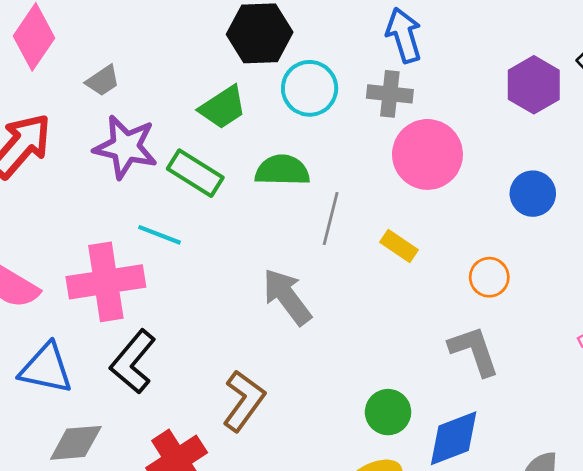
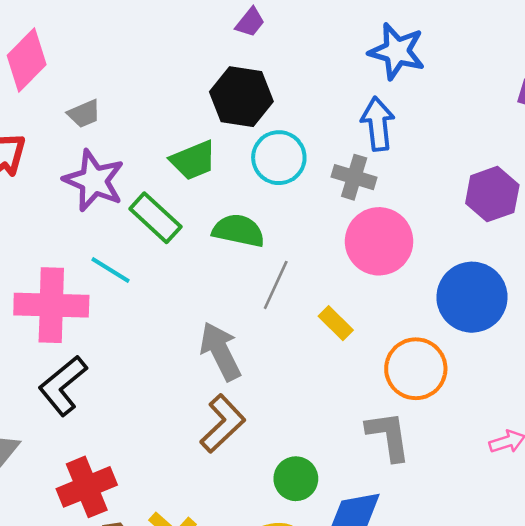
blue circle: (533, 194) -> (472, 297), size x1.6
orange circle: (489, 277) -> (416, 369), size x1.6
brown L-shape: (244, 401) -> (223, 424), moved

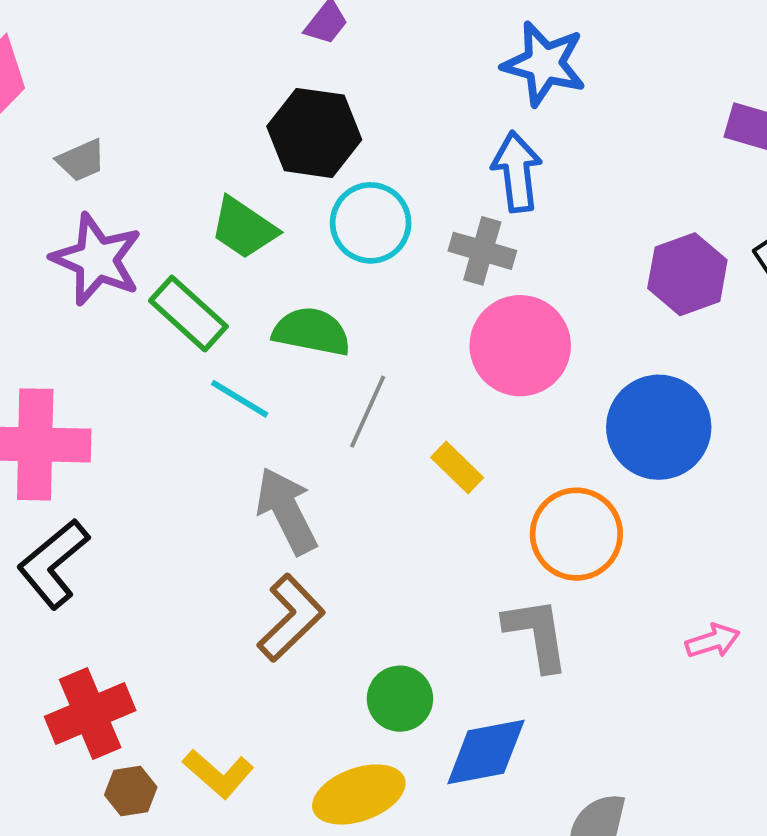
green trapezoid: (193, 160) -> (244, 228), turned 57
cyan line: (111, 270) -> (240, 399), moved

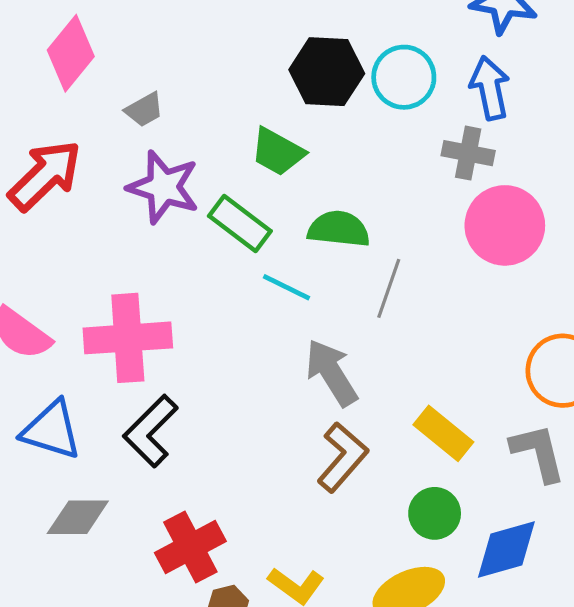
cyan circle: (371, 223) -> (404, 77), moved
yellow rectangle: (457, 467) -> (443, 433), moved, size x1.4

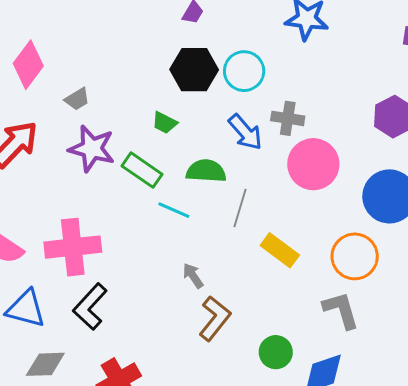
blue arrow: (490, 88) -> (245, 132), moved, turned 153
green trapezoid: (278, 152) -> (165, 123), size x0.7
gray arrow: (332, 373) -> (193, 276), moved, size x0.6
yellow rectangle: (443, 433) -> (280, 250), moved

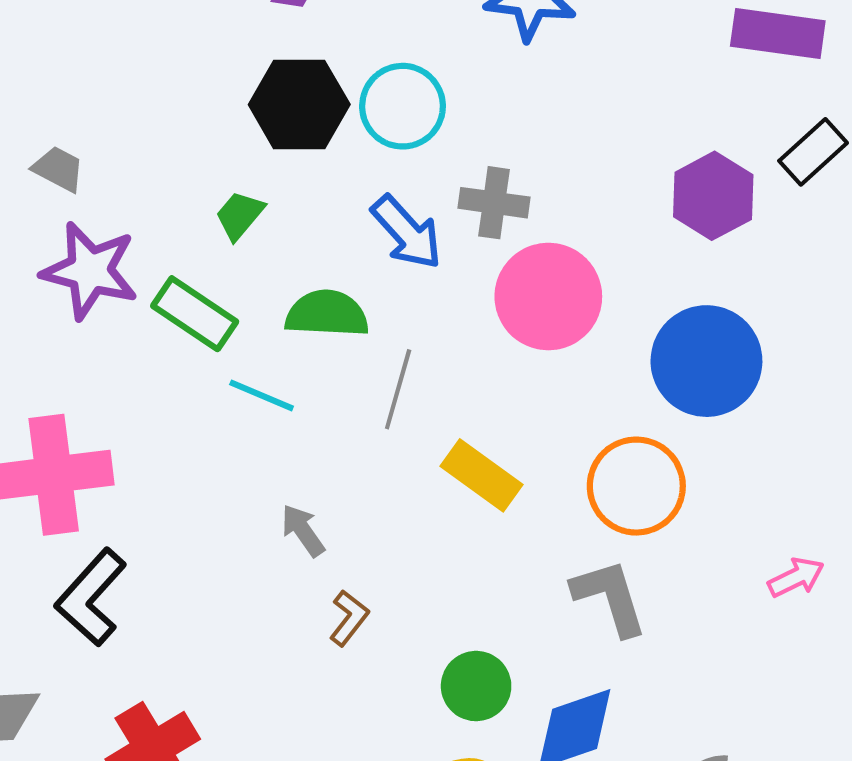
gray trapezoid: (77, 99) -> (58, 169), turned -120
green trapezoid: (165, 123) -> (240, 215), turned 104
brown L-shape: (215, 318) -> (349, 618), size x0.6

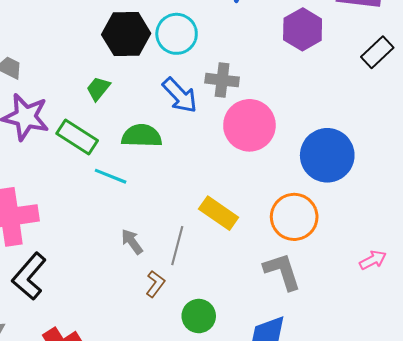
purple hexagon: (713, 196) -> (303, 29), moved
gray line: (398, 389) -> (177, 246), moved
green circle: (476, 686) -> (199, 316), moved

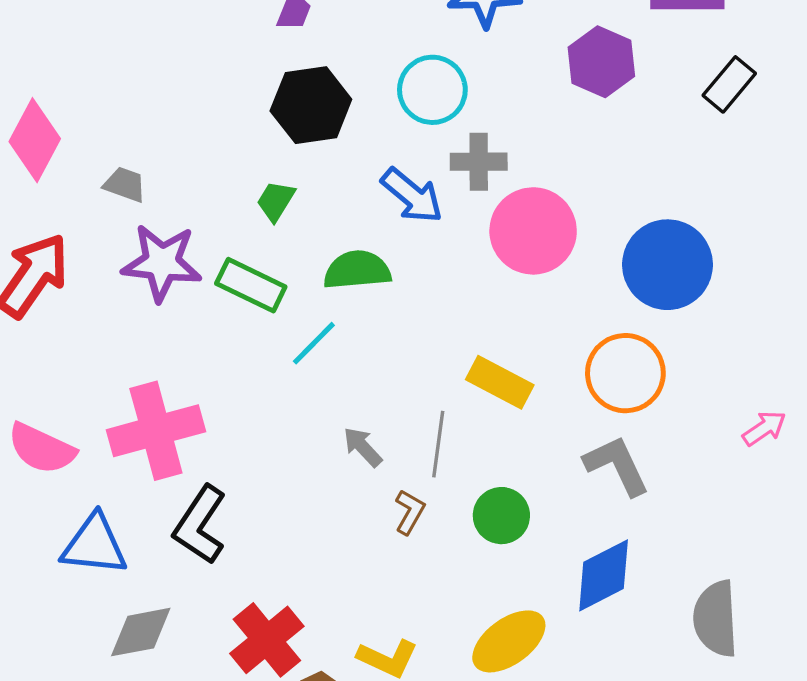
cyan circle: (177, 34) -> (432, 90), moved
cyan line: (111, 176) -> (314, 343), turned -60
green circle: (199, 316) -> (501, 516), moved

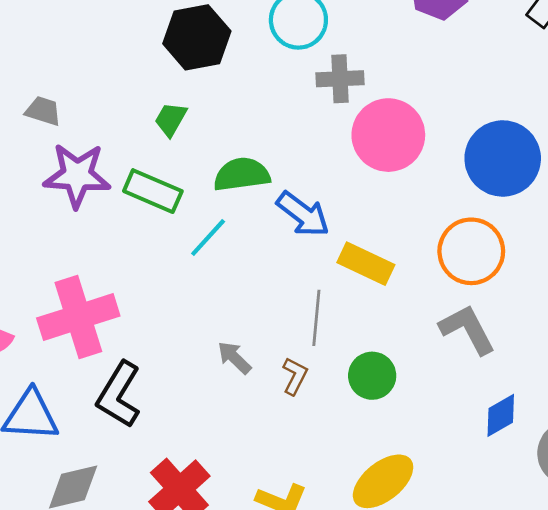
blue arrow: (412, 196) -> (303, 214), moved
gray arrow: (363, 447) -> (234, 358), moved
blue diamond: (604, 575) -> (501, 415), moved, size x0.7

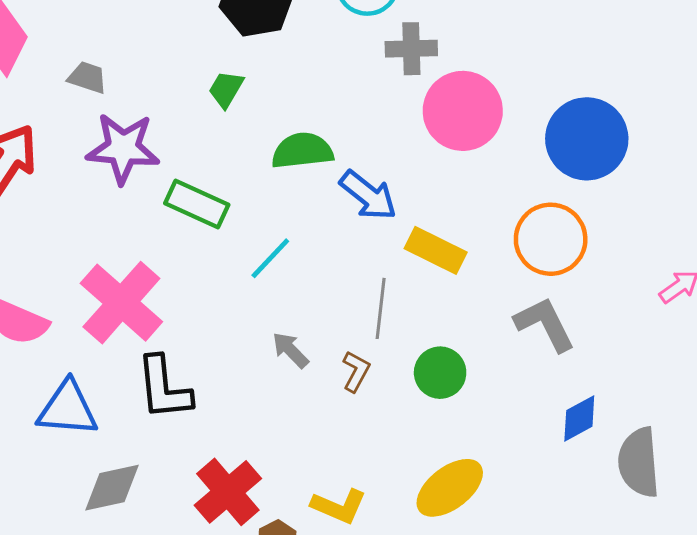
green rectangle: (153, 191) -> (197, 204), moved
cyan line: (208, 238) -> (270, 258), moved
pink cross: (78, 317) -> (121, 303), turned -32
black L-shape: (119, 395) -> (164, 388), turned -38

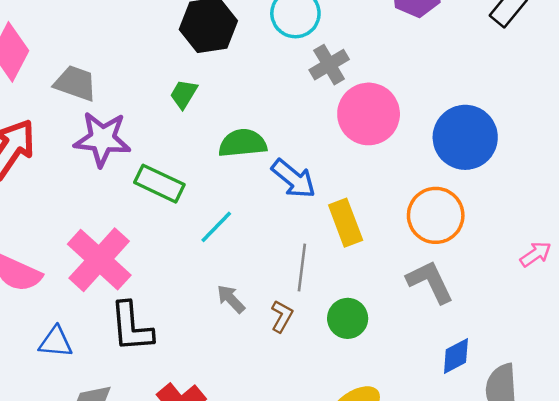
gray cross: (411, 49) -> (329, 65), turned -30
gray trapezoid: (87, 77) -> (75, 83), size x1.4
yellow rectangle: (436, 250) -> (346, 223), turned 42
blue triangle: (67, 409) -> (56, 342), size x0.7

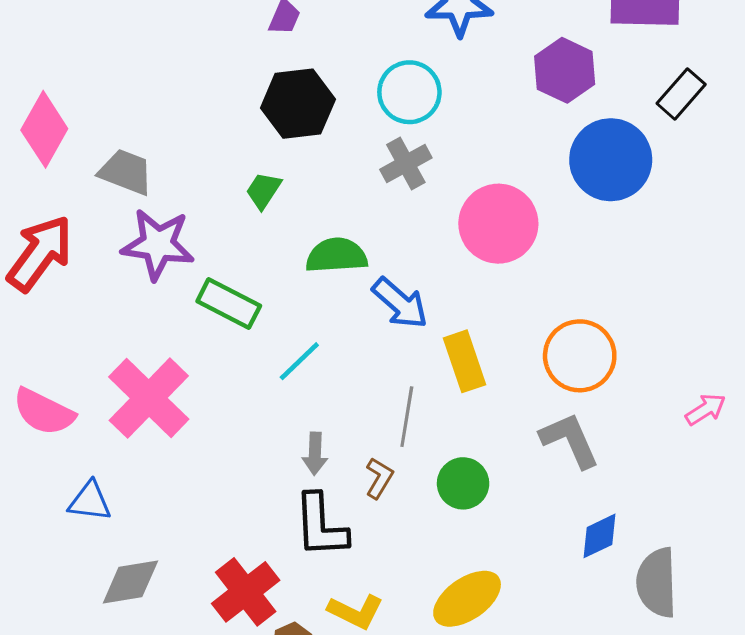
gray cross: (329, 65) -> (406, 164), moved
blue circle: (465, 137) -> (611, 160), moved
gray arrow: (231, 299) -> (315, 454), turned -136
black L-shape: (131, 327) -> (321, 526), moved

